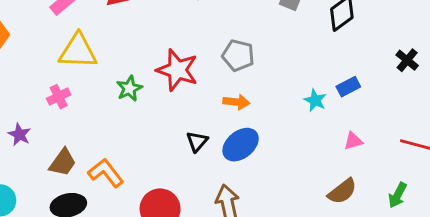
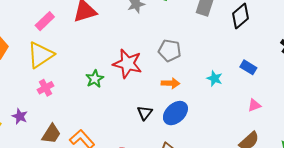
yellow triangle: (78, 51) -> (41, 55), moved, turned -32
blue rectangle: (348, 87) -> (248, 67), turned 63
cyan star: (315, 100) -> (215, 78), moved

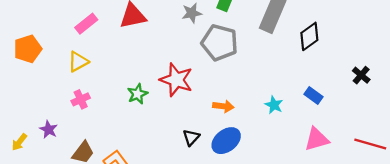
gray pentagon: (170, 50) -> (220, 43), moved, size x1.4
yellow triangle: (41, 55) -> (78, 62), size x0.7
pink triangle: (254, 105) -> (317, 139), size x1.6

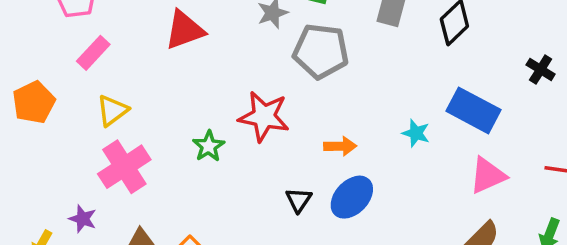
pink rectangle: (86, 24) -> (93, 53), moved
blue rectangle: (314, 96) -> (473, 110), size x1.8
pink cross: (81, 99) -> (124, 167), size x1.8

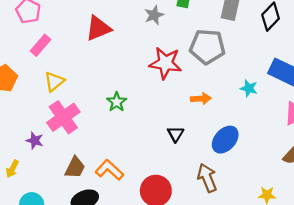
gray pentagon: (321, 51) -> (207, 47), moved
red star: (264, 117) -> (165, 63), moved
blue ellipse: (352, 197) -> (225, 140), moved
purple star: (83, 219) -> (35, 140), moved

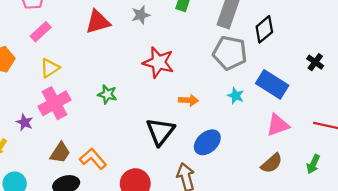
gray star: (154, 15) -> (141, 15), moved
gray pentagon: (207, 47) -> (230, 53), moved
green star: (117, 102) -> (107, 94), turned -30
black triangle: (176, 134) -> (160, 132), size x1.8

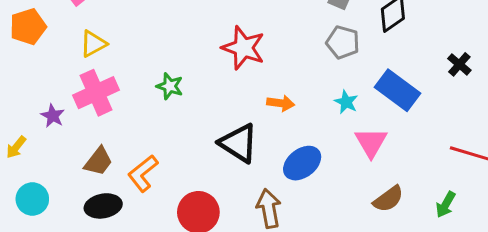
gray pentagon: (230, 53) -> (343, 42), size x0.7
pink triangle: (278, 125) -> (371, 142), moved, turned -45
black triangle: (160, 132) -> (239, 143), turned -40
orange L-shape: (93, 159) -> (143, 173), turned -92

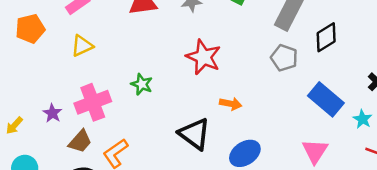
pink cross: (96, 93) -> (93, 102), moved
cyan star: (346, 102) -> (362, 119), moved
purple star: (53, 116) -> (52, 113), moved
pink triangle: (371, 142) -> (315, 151), moved

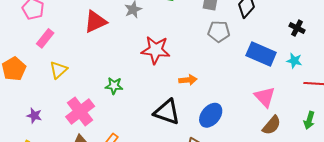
purple star: (52, 113) -> (34, 116), moved

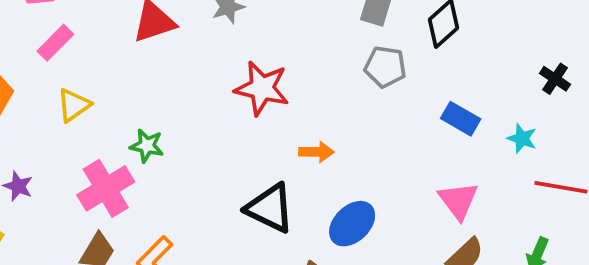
black cross: (297, 28) -> (555, 79), moved
blue rectangle: (261, 54) -> (461, 119), size x0.7
green star: (114, 86) -> (147, 146), moved

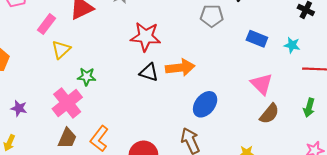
pink rectangle: (55, 43) -> (47, 24), moved
yellow triangle: (74, 105) -> (61, 50), moved
orange arrow: (316, 152) -> (180, 68), size x1.5
black triangle: (270, 208) -> (149, 72), moved, size x0.7

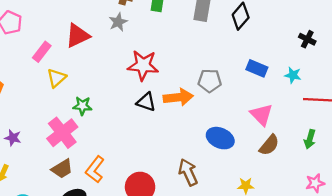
gray pentagon: (212, 16) -> (210, 81), moved
blue ellipse: (205, 104) -> (220, 138), moved, turned 75
brown trapezoid: (67, 138) -> (62, 169), turned 35

